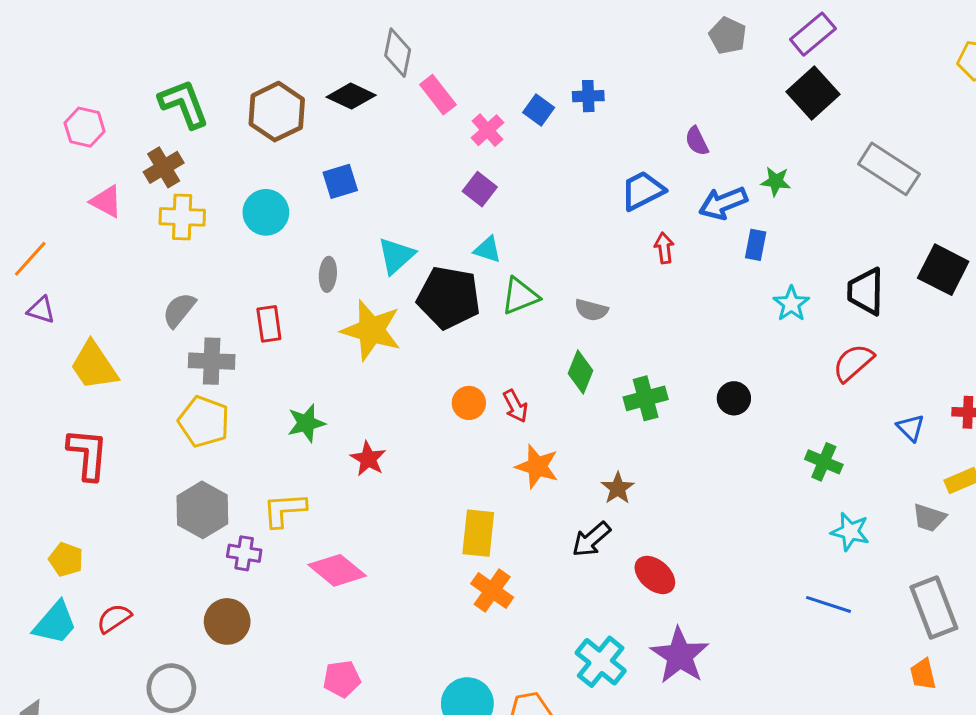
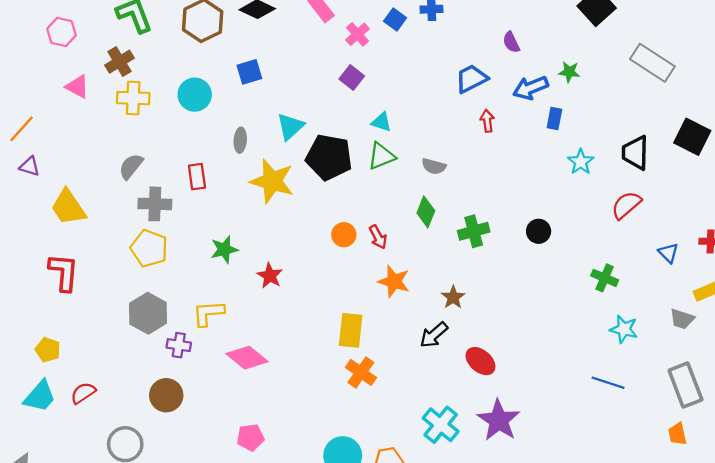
cyan triangle: (488, 250) -> (381, 122), moved

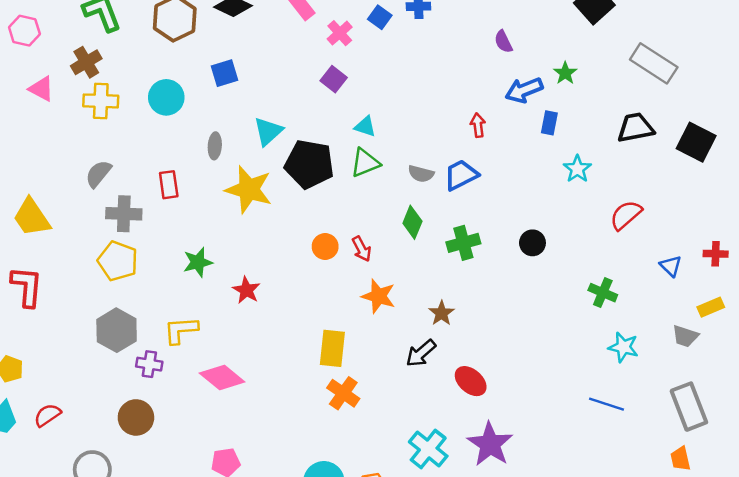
green star: (569, 72) -> (565, 73), turned 30
blue trapezoid: (471, 79) -> (461, 175), moved
black trapezoid: (635, 153) -> (636, 128), moved, turned 78

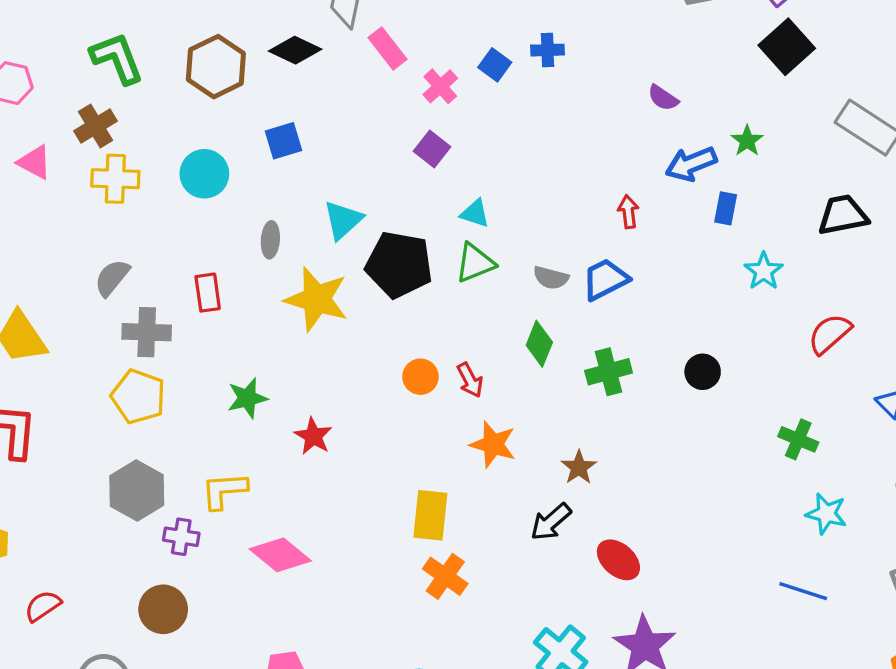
purple semicircle: (503, 42) -> (663, 98), turned -30

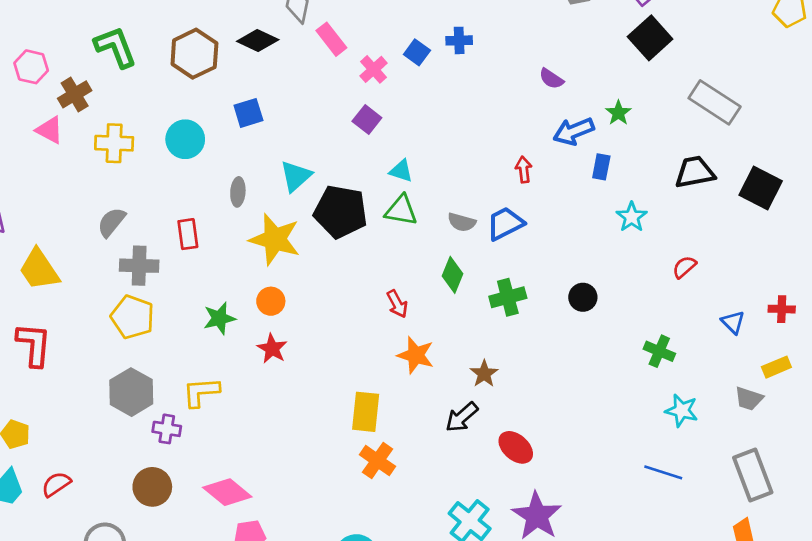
brown cross: (95, 126) -> (75, 94), moved
green triangle: (475, 263) -> (401, 210), turned 32
red semicircle: (830, 334) -> (684, 267), size x0.7
orange circle: (420, 377) -> (271, 301), moved
pink diamond: (280, 555) -> (227, 492), moved

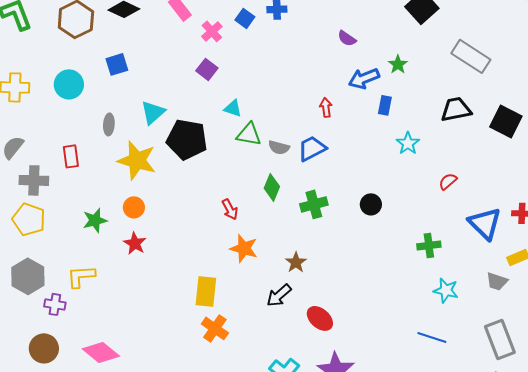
green triangle: (401, 210) -> (249, 134), moved
blue triangle: (733, 322) -> (485, 223), size x1.8
green cross: (659, 351) -> (429, 245), turned -30

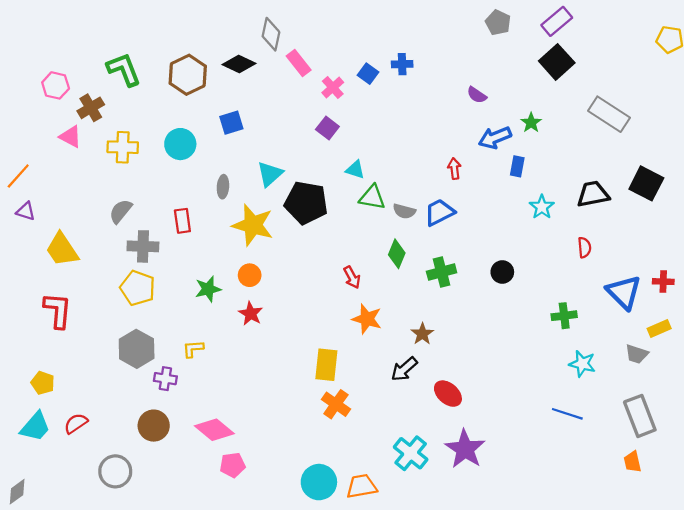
black trapezoid: (456, 109) -> (593, 194), moved
red semicircle: (448, 181) -> (584, 247), turned 126
yellow L-shape: (81, 276) -> (193, 349), size x0.7

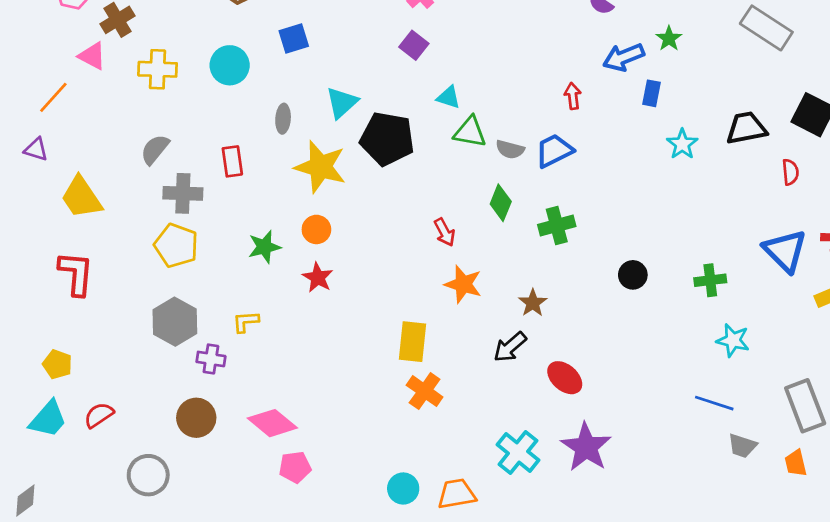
orange line: (18, 176) -> (53, 97), moved
red semicircle: (584, 247) -> (790, 172), moved
black circle: (502, 272) -> (633, 275), moved
gray trapezoid: (637, 354) -> (742, 446), moved
cyan circle: (319, 482) -> (403, 489), size x0.7

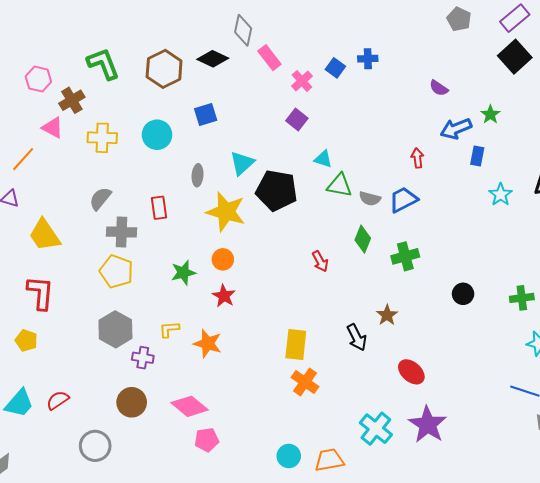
orange star: (463, 284) -> (208, 343), moved
black arrow: (510, 347) -> (357, 337), moved, turned -76
yellow pentagon: (57, 364) -> (26, 340), moved

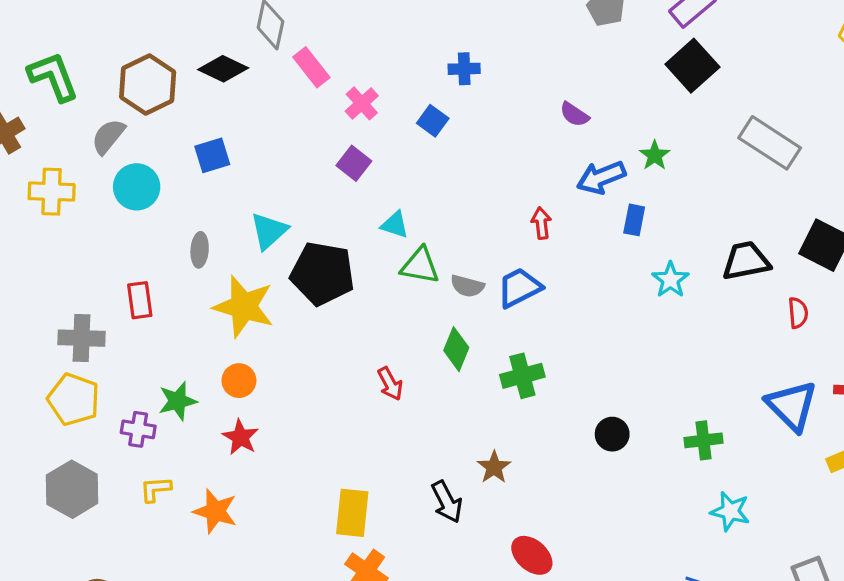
blue square: (335, 68) -> (433, 121), moved
gray semicircle: (100, 199) -> (108, 136), moved
purple cross: (143, 358) -> (138, 429), moved

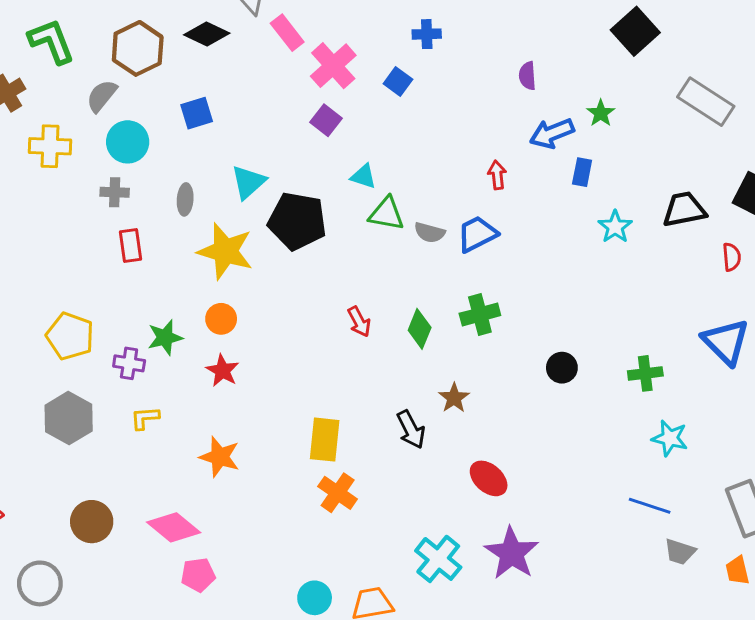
pink cross: (362, 103) -> (333, 66), size x1.5
purple semicircle: (574, 114) -> (527, 76), turned 52
gray cross: (81, 338) -> (115, 192), moved, size x0.7
green diamond: (456, 349) -> (420, 329), moved
orange star: (215, 511) -> (220, 457), moved

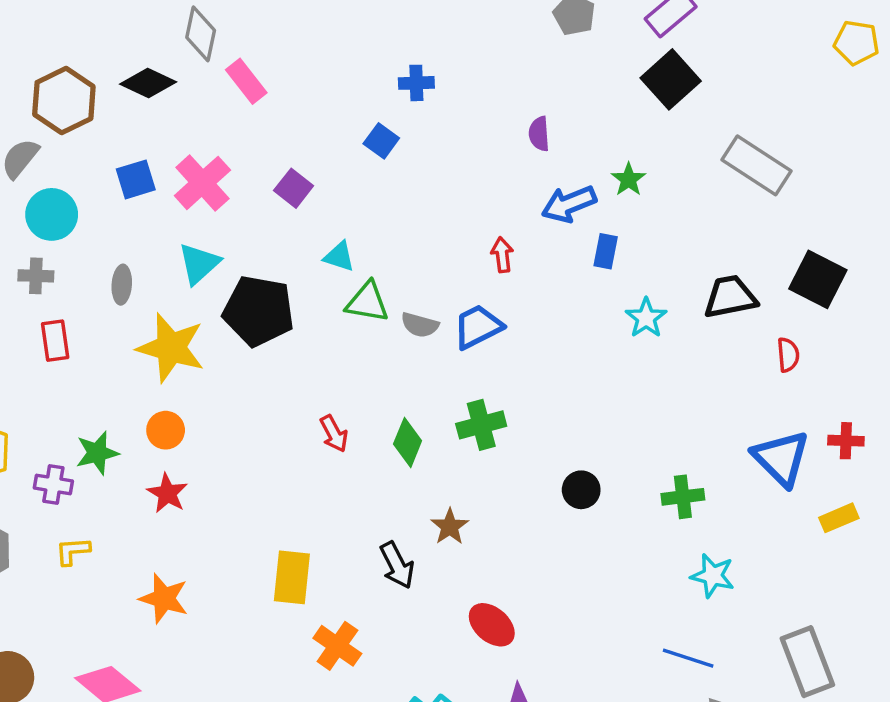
pink cross: (333, 66) -> (202, 183), moved
orange cross: (338, 493) -> (337, 646), moved

